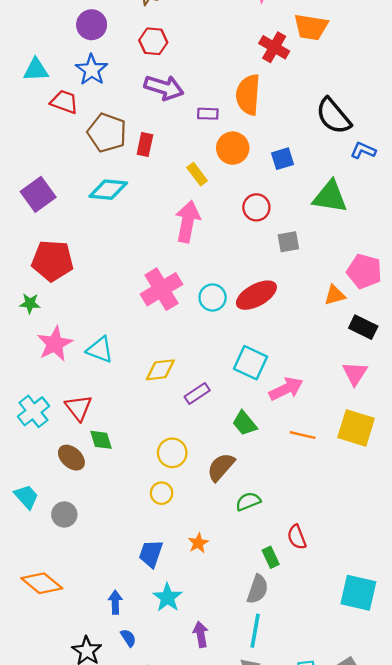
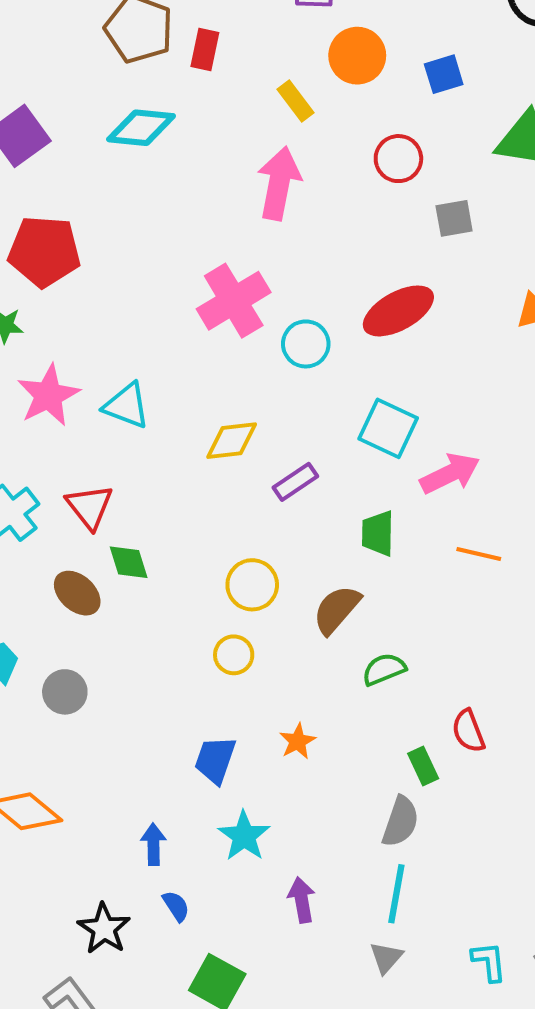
cyan circle: (213, 297) -> (306, 344), moved
green trapezoid: (245, 423) -> (378, 533), turned 40

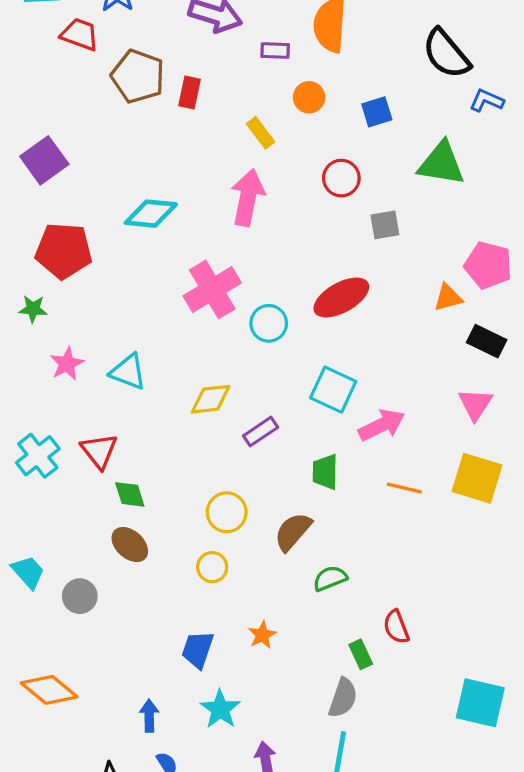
orange circle: (357, 56) -> (309, 97), size x0.7
cyan diamond: (141, 128) -> (151, 214), moved
pink star: (48, 395) -> (67, 364), size x0.7
brown ellipse: (77, 593) -> (130, 545), moved

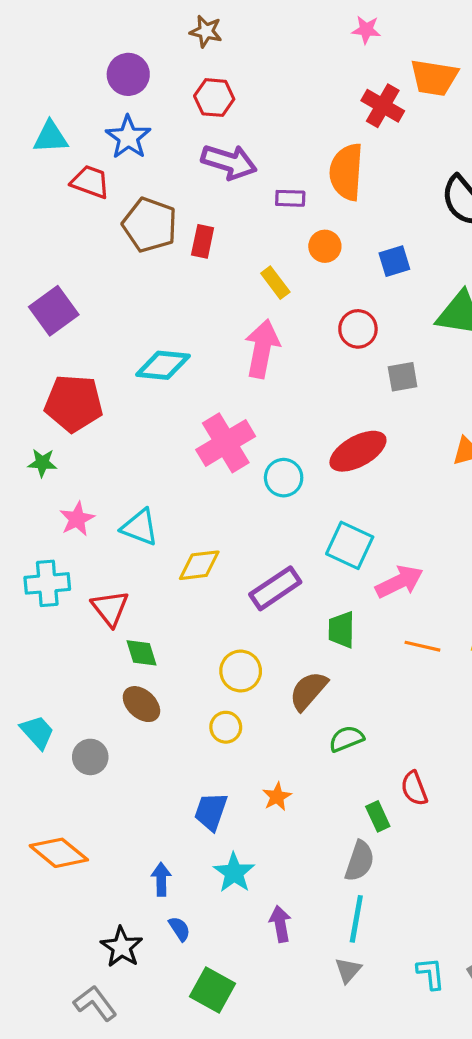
yellow diamond: (211, 399) -> (199, 565), moved
purple rectangle: (261, 432) -> (275, 588), size x1.4
cyan cross: (38, 456) -> (47, 583), moved, turned 33

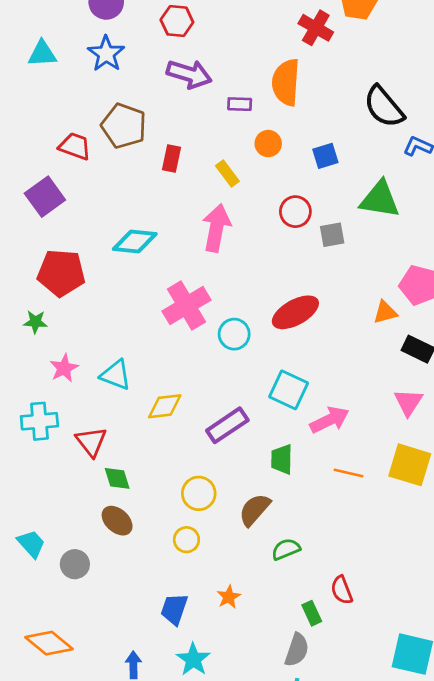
red trapezoid: (90, 182) -> (75, 146), moved
red rectangle: (203, 241) -> (172, 159), moved
gray square: (403, 377) -> (332, 235), moved

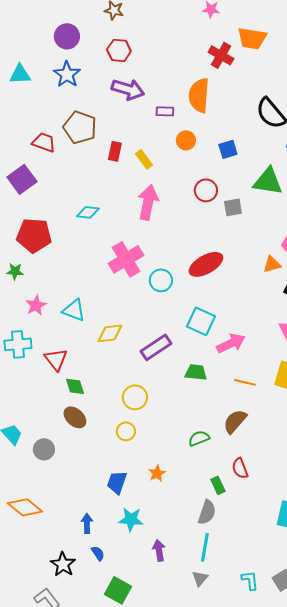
yellow rectangle: (227, 173) -> (144, 159), moved
cyan diamond: (135, 242) -> (88, 212), size x0.7
green trapezoid: (282, 459) -> (196, 372), turned 95
brown semicircle: (255, 510) -> (235, 421), moved
cyan star: (193, 659) -> (131, 519), turned -30

